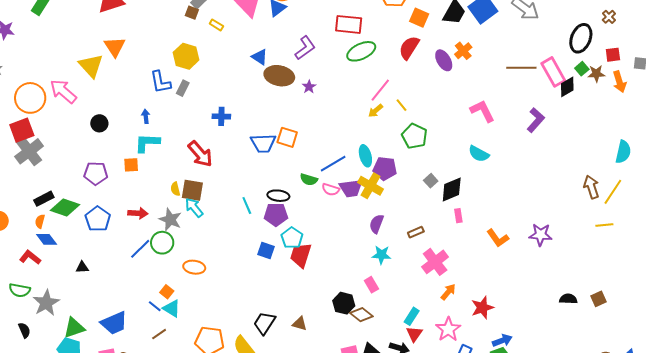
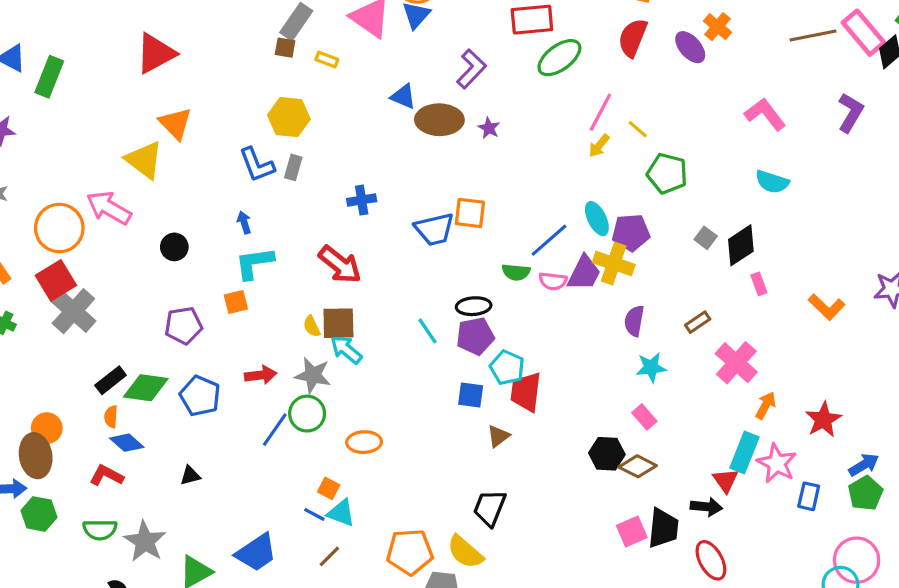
purple trapezoid: (351, 188) -> (584, 273), turned -45
cyan rectangle: (412, 316) -> (744, 452), moved, size x1.4
brown triangle: (300, 324) -> (498, 436), moved, turned -42

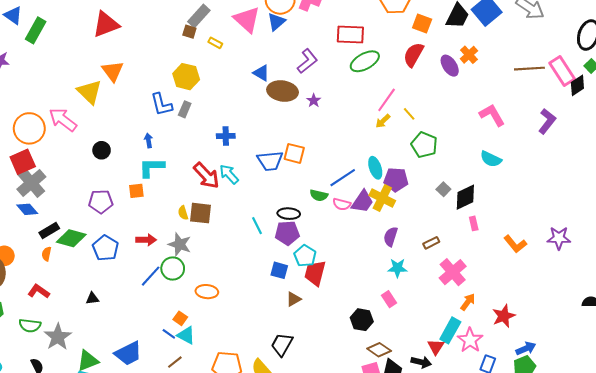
cyan arrow: (346, 350) -> (229, 174), moved
blue diamond: (127, 443) -> (27, 209), moved
brown diamond: (638, 466) -> (379, 350), moved

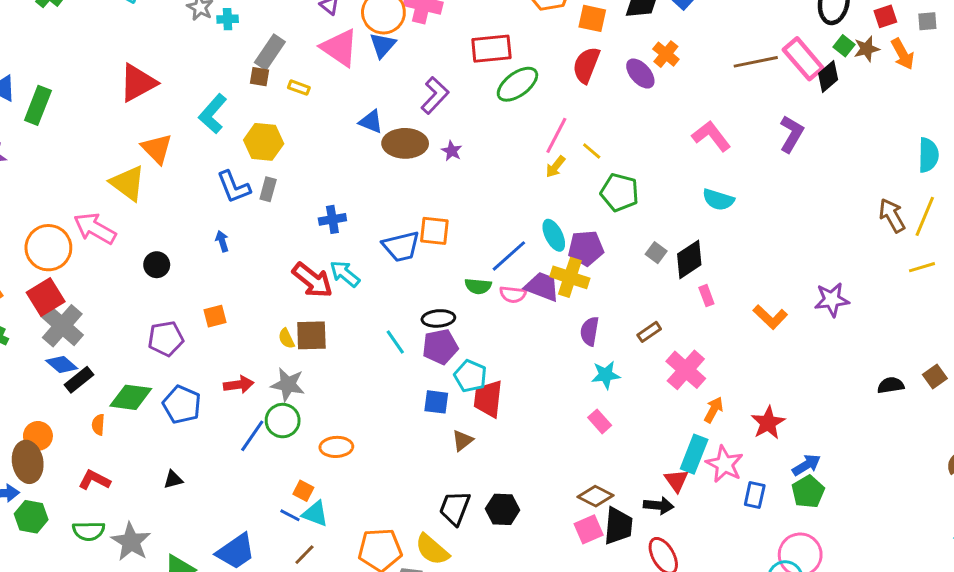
cyan L-shape: (152, 167) -> (213, 114), moved, turned -40
purple trapezoid: (362, 202) -> (542, 287), turned -95
black rectangle: (49, 230) -> (79, 380), moved
black hexagon: (362, 320) -> (503, 509), moved

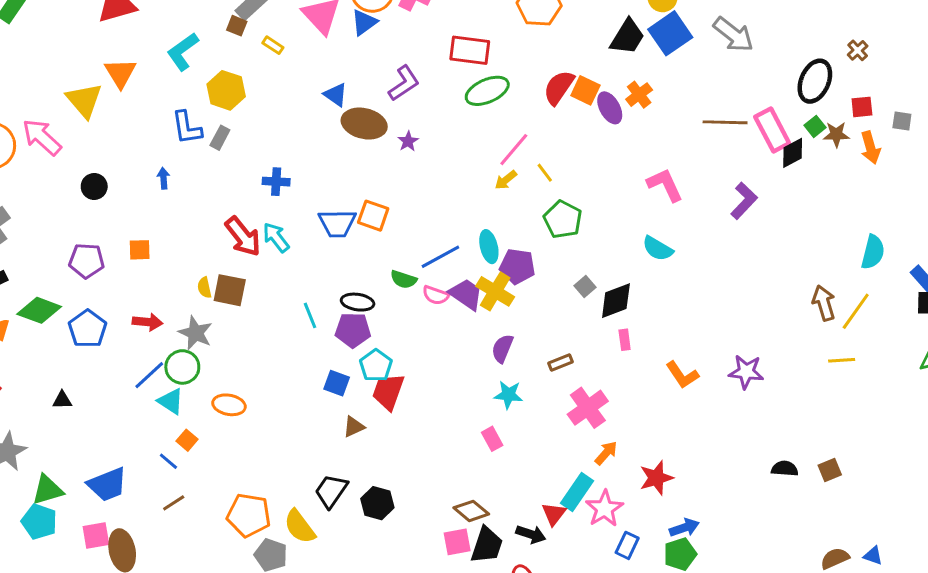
orange square: (592, 18) -> (585, 90), moved
cyan triangle: (315, 514) -> (171, 401), moved

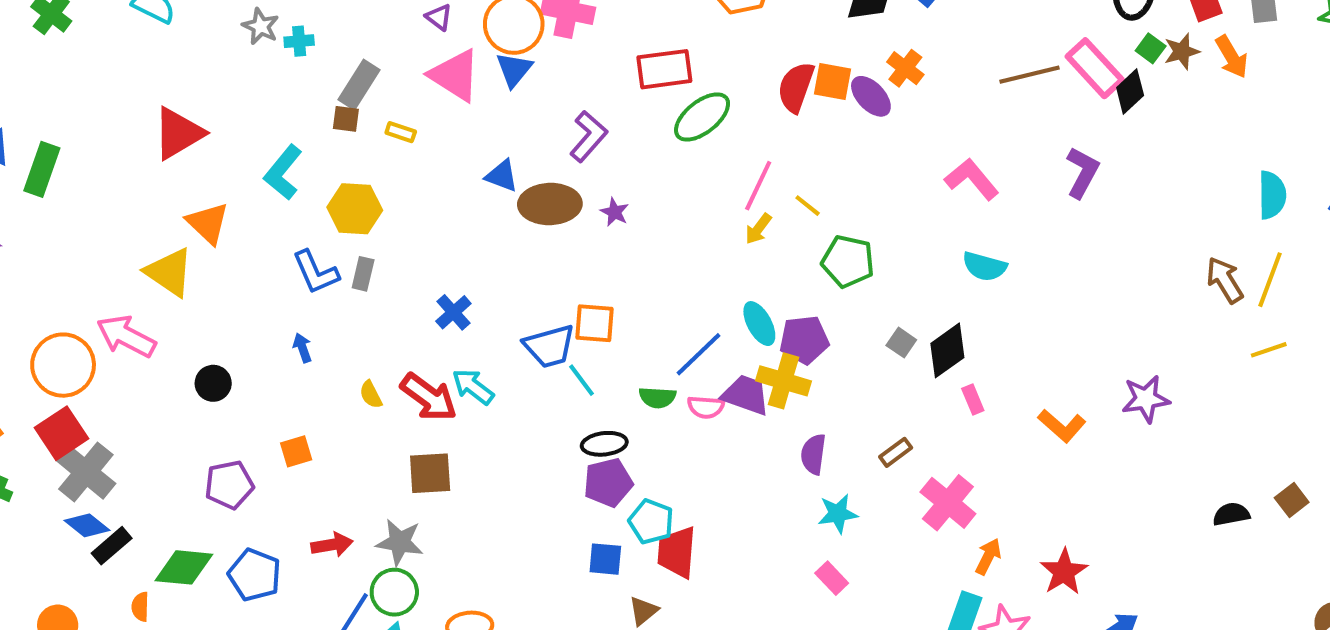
blue cross: (276, 182) -> (453, 312), turned -30
yellow semicircle: (204, 288) -> (371, 395), moved
cyan line: (310, 315) -> (582, 380), moved

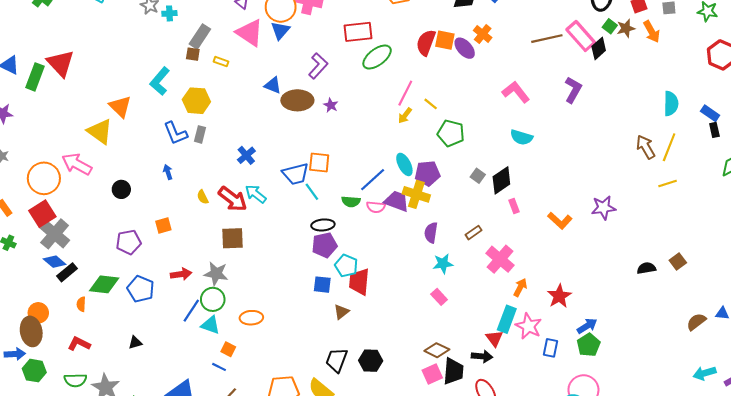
red triangle: (178, 133) -> (61, 63), moved, turned -44

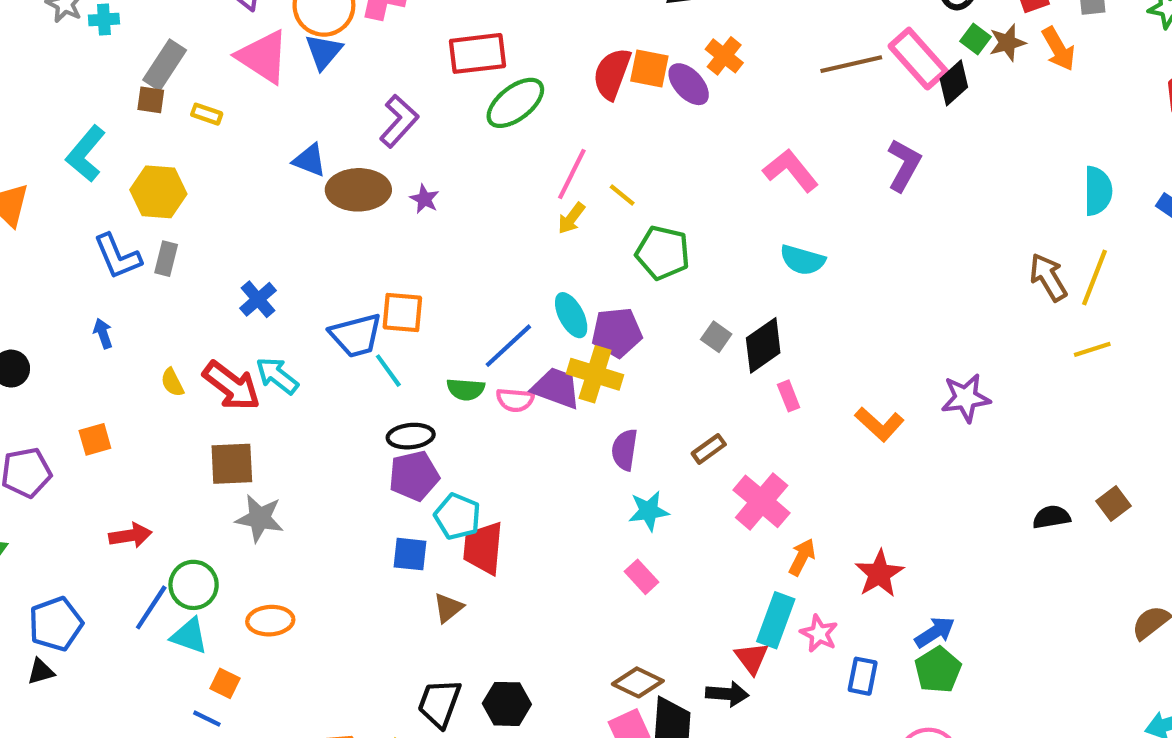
gray star: (216, 274) -> (260, 518), moved
blue pentagon: (141, 289) -> (56, 624), moved, turned 30
pink star: (529, 326) -> (819, 634), size x0.7

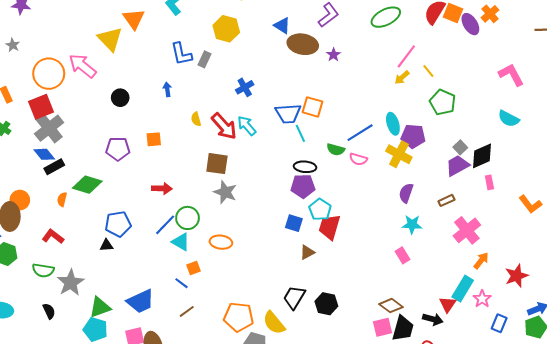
yellow hexagon: (158, 192) -> (226, 29), moved
purple trapezoid: (556, 388) -> (457, 166), moved, turned -60
orange square: (225, 683) -> (193, 268), turned 32

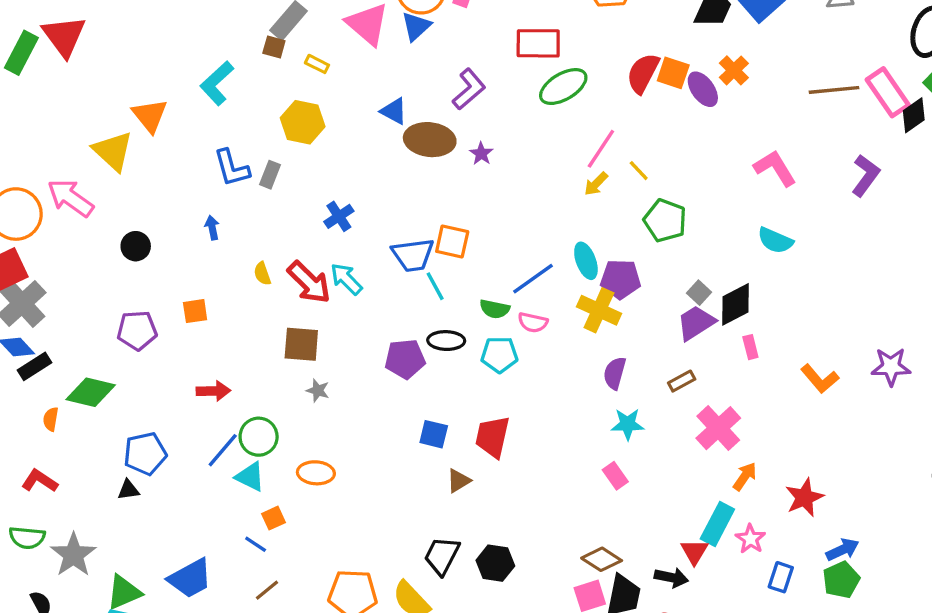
purple pentagon: (303, 186) -> (405, 359), moved
gray star: (225, 192) -> (318, 390), size x0.6
cyan pentagon: (320, 210) -> (499, 355), moved, turned -30

